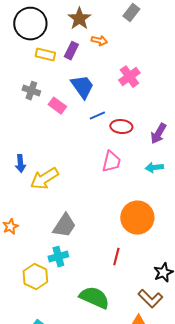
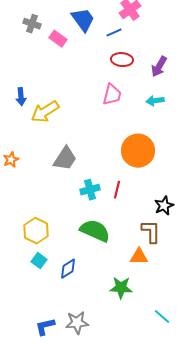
blue line: (97, 116) -> (114, 33), moved
cyan cross: (58, 257) -> (90, 190), moved
yellow hexagon: (35, 277) -> (36, 231), moved
brown L-shape: (150, 299) -> (151, 232), turned -135

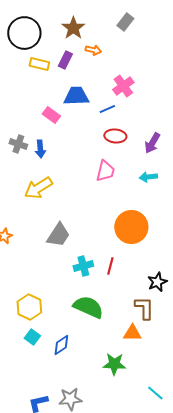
blue trapezoid: (83, 20) -> (76, 96), turned -56
gray cross: (32, 24) -> (18, 144), moved
blue arrow: (21, 97) -> (40, 149), moved

